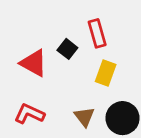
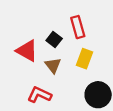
red L-shape: (29, 114) -> (39, 95), moved
brown triangle: (84, 117) -> (53, 65), moved

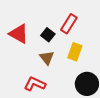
red rectangle: (78, 27) -> (69, 24), turned 48
red triangle: (27, 51) -> (19, 34), moved

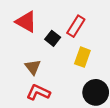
red triangle: (19, 34) -> (26, 22), moved
brown triangle: (47, 58) -> (33, 67), moved

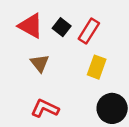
black square: (53, 38) -> (62, 27), moved
brown triangle: (33, 67) -> (40, 63), moved

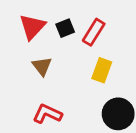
red triangle: (31, 26) -> (32, 27), turned 44
black square: (62, 27) -> (65, 28), turned 30

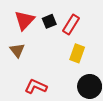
brown triangle: (42, 66) -> (17, 50), moved

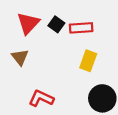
black square: (49, 21) -> (56, 24), turned -32
red rectangle: (71, 24) -> (81, 28), turned 54

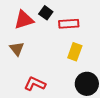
red triangle: (28, 23) -> (24, 20), turned 30
black square: (56, 24) -> (46, 13), moved

